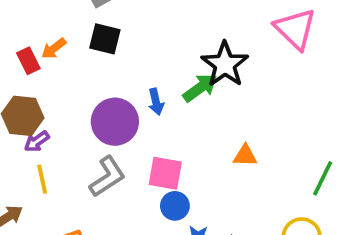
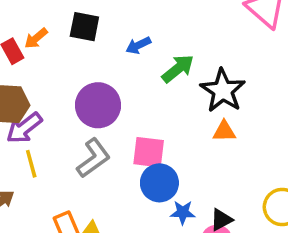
black star: (225, 64) -> (223, 91), moved
blue arrow: (156, 102) -> (138, 45), moved, turned 80
purple arrow: (37, 141) -> (24, 128), size x1.5
blue circle: (175, 206) -> (159, 183), size x1.4

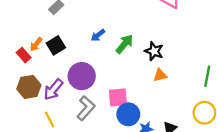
black square: (84, 27) -> (56, 45), moved, turned -30
black star: (223, 91) -> (154, 51), size x0.7
purple arrow: (24, 128) -> (53, 89), moved

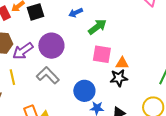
black star: (154, 51) -> (119, 78), moved, turned 30
pink square: (118, 97) -> (102, 54), moved
gray L-shape: (86, 108) -> (48, 75), turned -100

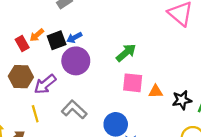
blue arrow: (76, 13) -> (74, 38), moved
purple circle: (51, 46) -> (76, 61), moved
black star: (119, 78) -> (182, 100), moved

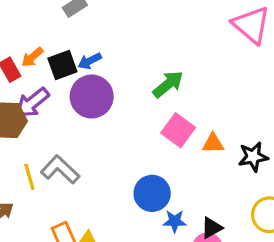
pink square: (133, 83) -> (178, 130), turned 30
purple arrow: (45, 84) -> (32, 103), moved
gray L-shape: (74, 110) -> (60, 170), moved

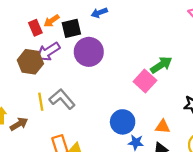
blue arrow: (90, 61) -> (99, 13), moved
green arrow: (168, 84) -> (161, 65), moved
orange triangle: (213, 143) -> (163, 127), moved

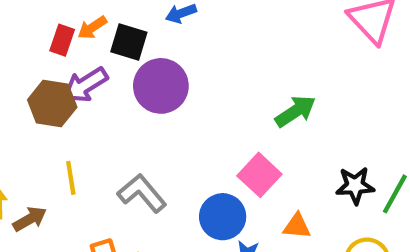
red rectangle: (35, 28) -> (62, 40), turned 42
black square: (71, 28) -> (129, 42), turned 30
pink square: (145, 81) -> (259, 175), moved
gray L-shape: (62, 99) -> (142, 193), moved

